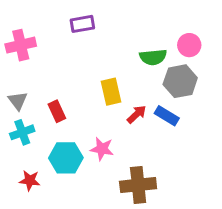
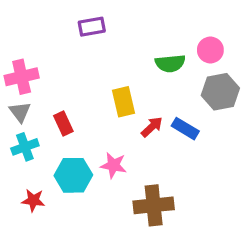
pink cross: (21, 45) -> (22, 77), moved
gray hexagon: (180, 81) -> (220, 92), moved

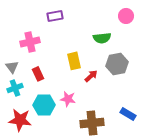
pink circle: (210, 50) -> (126, 16), moved
pink cross: (22, 77) -> (30, 42), moved
gray hexagon: (220, 92) -> (117, 64), moved
blue rectangle: (185, 129) -> (128, 114), moved
red star: (33, 200) -> (20, 120), size x1.6

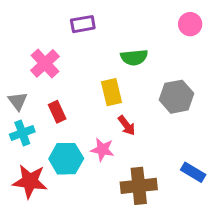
green semicircle: (102, 38) -> (134, 57), moved
pink cross: (30, 42) -> (45, 63), turned -30
red arrow: (91, 76) -> (127, 125), moved, turned 96

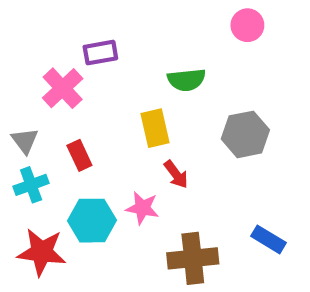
purple rectangle: (83, 24) -> (100, 53), moved
pink circle: (190, 24) -> (247, 25), moved

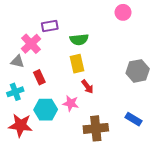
green semicircle: (187, 80) -> (79, 40), moved
gray hexagon: (245, 134) -> (138, 71), moved
gray triangle: (25, 141) -> (17, 62), moved, turned -40

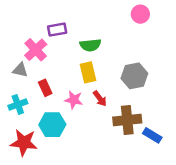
gray hexagon: (138, 71) -> (134, 76), moved
pink star: (71, 103) -> (74, 100), moved
brown cross: (96, 128) -> (127, 120), moved

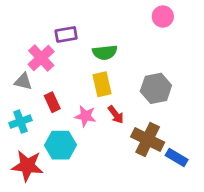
brown cross: (127, 120) -> (148, 140), turned 32

